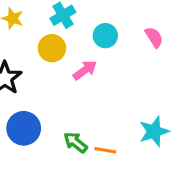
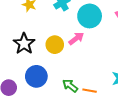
cyan circle: (105, 36) -> (90, 16), size x1.5
yellow circle: (52, 48) -> (55, 45), moved

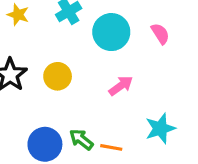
pink arrow: (76, 38) -> (121, 86), moved
blue circle: (36, 76) -> (45, 144), moved

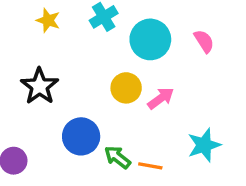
yellow circle: (58, 76) -> (126, 88), moved
blue circle: (45, 144) -> (81, 136), moved

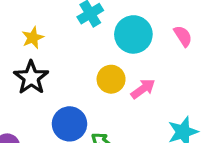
yellow star: (48, 20) -> (33, 38), moved, turned 30

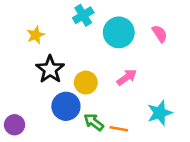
black star: (31, 78) -> (50, 69), moved
yellow circle: (111, 79) -> (86, 83), moved

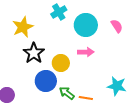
yellow star: (36, 35) -> (23, 27), size x1.5
pink arrow: (127, 77) -> (86, 52), moved, turned 35
cyan star: (160, 113) -> (117, 86), turned 30

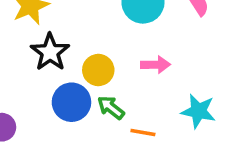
pink arrow: (86, 52) -> (155, 65), moved
green arrow: (67, 93) -> (111, 108), moved

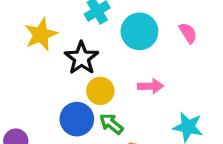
black star: (50, 52) -> (82, 58), moved

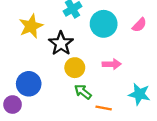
pink semicircle: (188, 33) -> (139, 25), turned 77
blue circle: (77, 119) -> (29, 84), moved

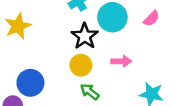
yellow star: (31, 26) -> (18, 26), moved
black star: (61, 43) -> (85, 36), moved

